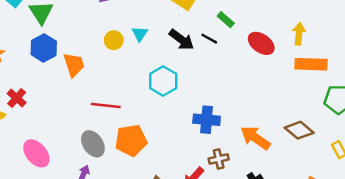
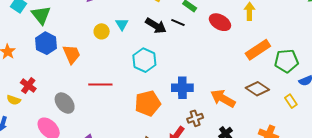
orange rectangle: (311, 64) -> (258, 50), moved, turned -30
orange pentagon: (131, 140) -> (148, 103), moved
gray ellipse: (93, 144) -> (65, 103), moved

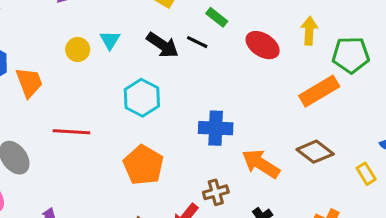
green pentagon: (286, 61) -> (351, 55), moved
blue cross: (182, 88) -> (216, 128), moved
orange pentagon: (148, 103) -> (143, 165), turned -30

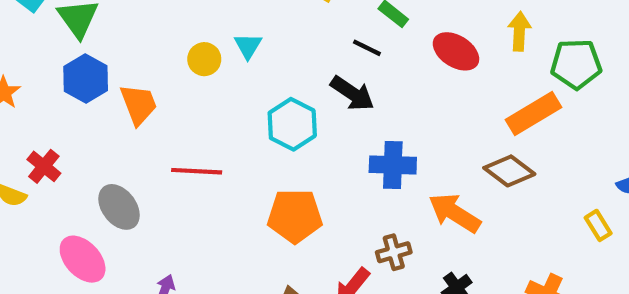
black arrow: (163, 45) -> (352, 93), moved
brown diamond: (315, 152) -> (509, 171), moved
orange pentagon: (143, 165) -> (295, 216), turned -30

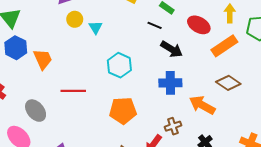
yellow circle: (204, 59) -> (75, 19), moved
black arrow: (352, 93) -> (172, 49), moved
orange rectangle: (533, 113) -> (224, 46), moved

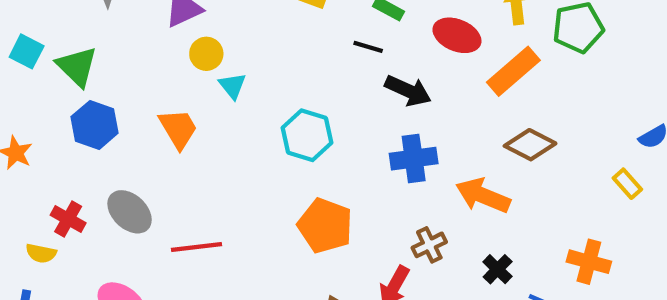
cyan triangle: (95, 27) -> (232, 86), moved
orange trapezoid: (43, 59) -> (178, 129), moved
red line: (73, 91) -> (197, 247), moved
gray ellipse: (36, 111) -> (130, 212), moved
orange pentagon: (123, 111) -> (325, 226), turned 30

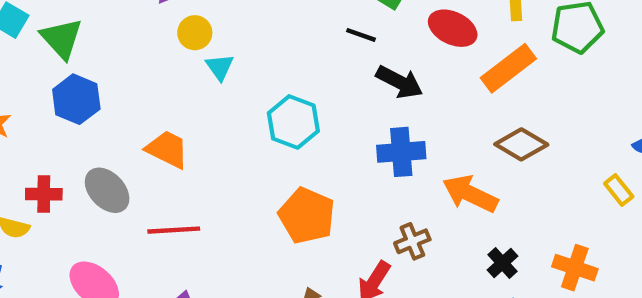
orange trapezoid: (178, 129) -> (167, 149), moved, turned -36
red cross: (68, 219) -> (44, 194), turned -32
black cross: (498, 269) -> (503, 263), moved

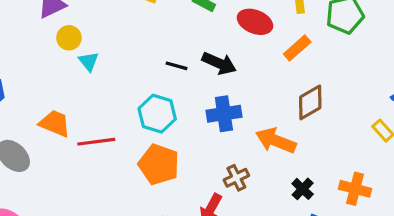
black line: (361, 35) -> (176, 66), moved
orange rectangle: (508, 68) -> (297, 48), size x0.7
cyan hexagon: (293, 122) -> (157, 114), moved
brown diamond: (521, 144) -> (310, 102), turned -57
red line: (174, 230) -> (96, 142), moved

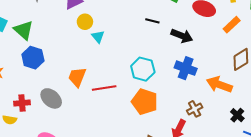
black line: (176, 66) -> (152, 21), moved
blue cross: (224, 114) -> (186, 68), turned 30
orange trapezoid: (55, 123) -> (77, 77), turned -90

